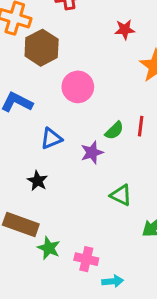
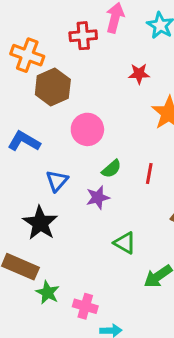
green semicircle: (114, 131) -> (111, 169), moved
blue triangle: (51, 139) -> (57, 181), turned -30
black star: (37, 181) -> (40, 223), size x1.6

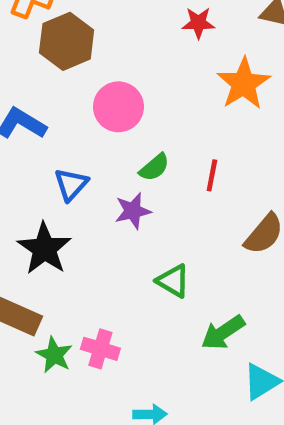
pink cross: (85, 306) -> (100, 349), moved

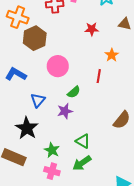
orange star: (244, 84) -> (112, 55), size x0.6
red line: (212, 175) -> (99, 76), moved
green arrow: (223, 332) -> (82, 163), moved
green star: (54, 355) -> (52, 150), moved

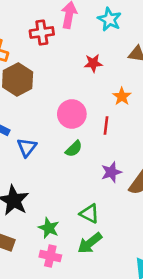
pink circle: (58, 66) -> (72, 114), moved
blue triangle: (38, 100) -> (27, 147), moved
purple star: (65, 111) -> (111, 172), moved

